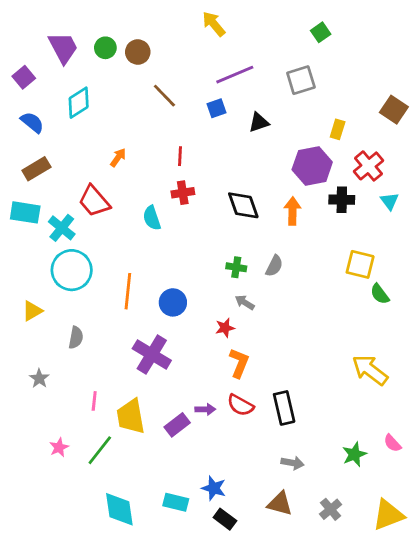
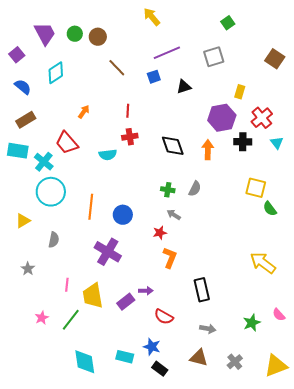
brown square: (394, 110) -> (275, 59), moved
cyan semicircle: (152, 218) -> (108, 155), turned -78
red semicircle: (240, 405) -> (164, 317), moved

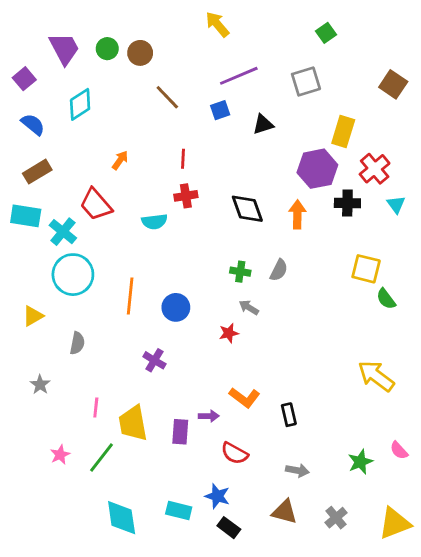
yellow rectangle: (240, 92) -> (343, 132), size x1.5
purple cross: (108, 252) -> (154, 360), size x0.6
orange L-shape: (170, 258) -> (245, 397), moved, turned 105
black rectangle: (202, 290) -> (289, 415), size x0.7
purple rectangle: (126, 302) -> (180, 432), turned -48

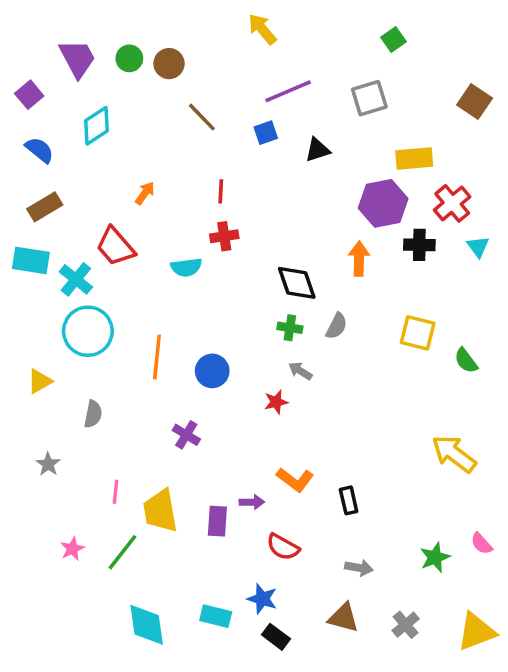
yellow rectangle: (343, 132) -> (414, 159), turned 68
black diamond: (247, 209) -> (297, 283), moved
yellow square: (366, 269) -> (418, 333), moved

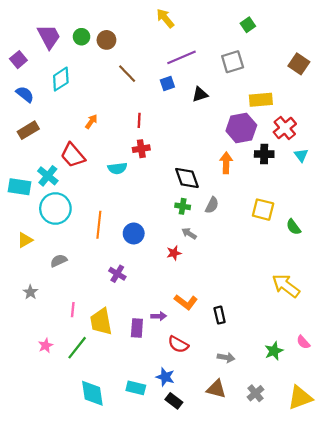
cyan rectangle: (31, 260) -> (20, 187), moved
gray semicircle: (93, 414) -> (59, 261), turned -126

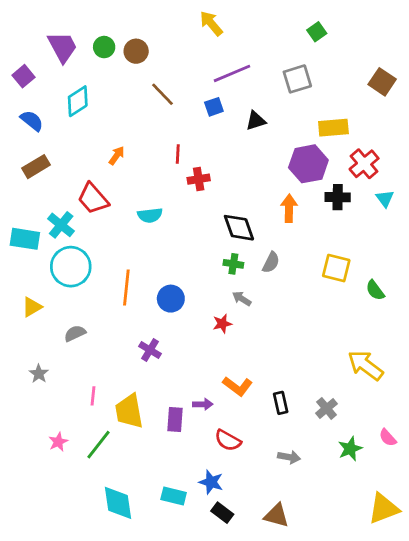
red cross: (141, 149) -> (199, 179), moved
brown triangle: (216, 389) -> (276, 515), moved
gray cross: (255, 393) -> (327, 408), moved

